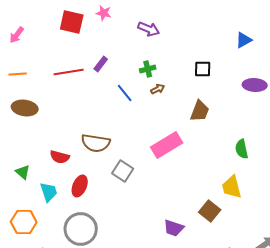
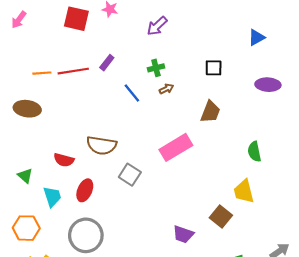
purple arrow: (149, 29) -> (157, 26), turned 115
pink arrow: (17, 35) -> (19, 20), moved
orange line: (18, 74) -> (42, 73), moved

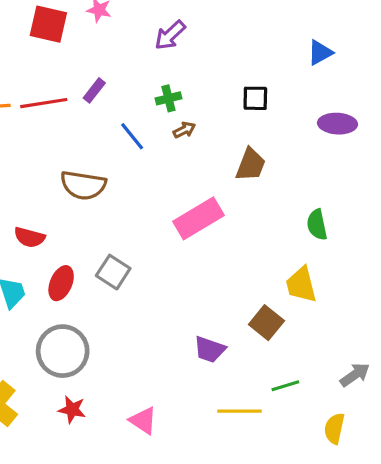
brown semicircle: (102, 145) -> (83, 185), moved
gray square: (130, 175) -> (113, 272), moved

